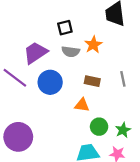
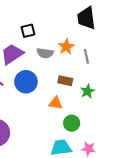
black square: (65, 28) -> (28, 31), moved
gray line: (123, 79) -> (86, 56), moved
green star: (123, 130) -> (88, 91), moved

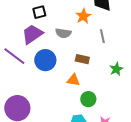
black square: (28, 31) -> (39, 12), moved
orange star: (66, 47) -> (83, 16), moved
green star: (88, 91) -> (116, 69), moved

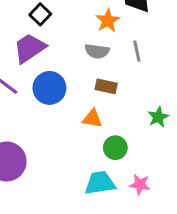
black square: (39, 12) -> (40, 14), turned -32
gray semicircle: (63, 33) -> (97, 51), moved
green star: (116, 69) -> (158, 117), moved

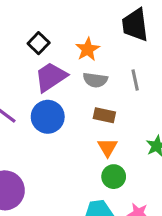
orange star: (108, 21) -> (88, 49), moved
purple trapezoid: (30, 48) -> (51, 77), moved
orange triangle: (92, 119) -> (108, 147), moved, turned 50

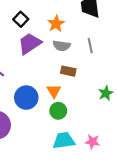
blue circle: (48, 117) -> (26, 98), moved
orange triangle: (108, 147) -> (54, 91), moved
green circle: (114, 177) -> (58, 111), moved

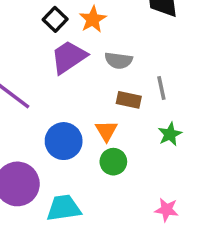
orange star: (56, 24) -> (93, 19), moved
gray line: (90, 46) -> (161, 88), moved
green star: (106, 93) -> (170, 134), moved
cyan trapezoid: (64, 141) -> (64, 208), moved

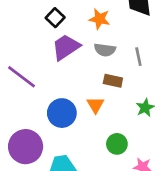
orange star: (93, 19) -> (99, 19), moved, turned -30
gray line: (161, 88) -> (138, 57), moved
green circle: (113, 162) -> (117, 144), moved

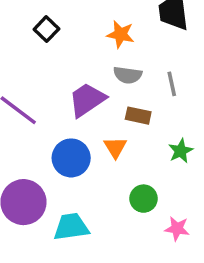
black square: (55, 18) -> (46, 29), moved
purple trapezoid: (66, 47) -> (87, 100), moved

